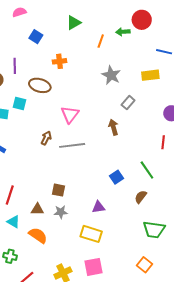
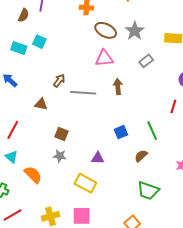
brown ellipse: (40, 85) -> (106, 30), moved
pink triangle: (70, 115) -> (104, 58), moved, turned 36
brown arrow: (113, 127) -> (118, 87), moved
brown triangle: (37, 209) -> (41, 104), moved

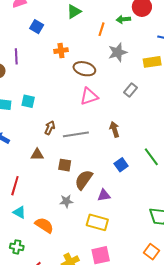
gray star: (135, 31) -> (118, 52), moved, turned 30
cyan square: (39, 42) -> (28, 101), moved
brown arrow: (118, 87) -> (114, 129), moved
brown square: (62, 134) -> (65, 165), moved
brown semicircle: (141, 156) -> (84, 180), moved, size x1.5

